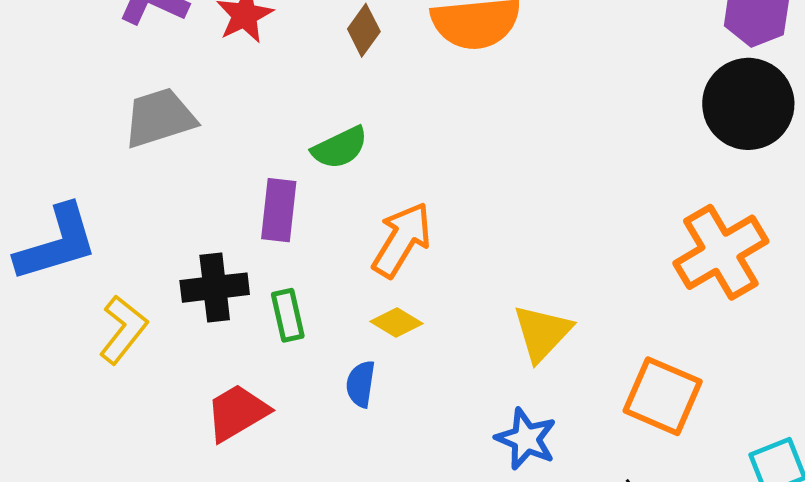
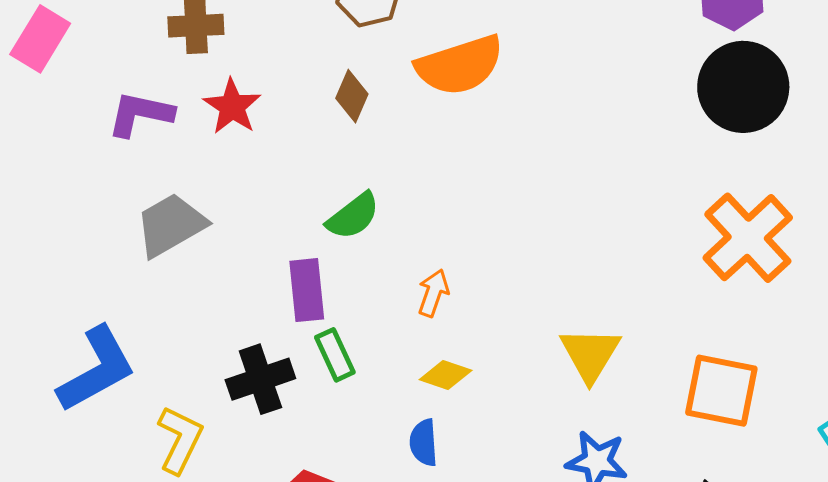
orange arrow: (402, 240) -> (433, 293), size x0.6
green rectangle: (288, 315) -> (335, 355), moved

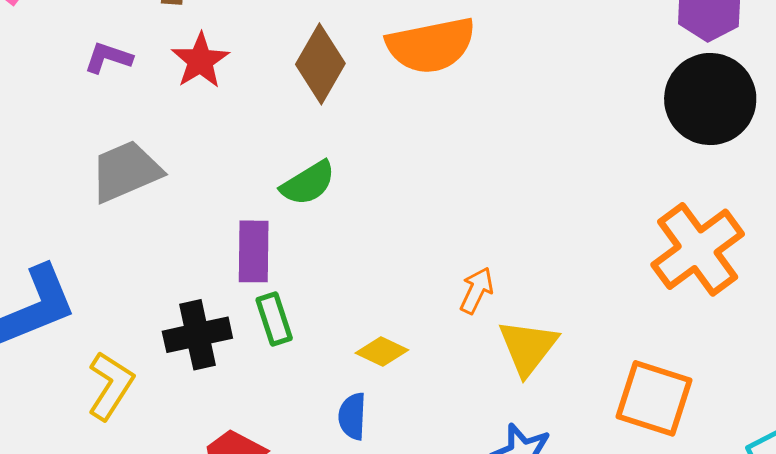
brown diamond: (352, 96) -> (320, 64), size x1.5
purple L-shape: (140, 114) -> (108, 58), size x0.7
orange arrow: (433, 293) -> (477, 290), moved

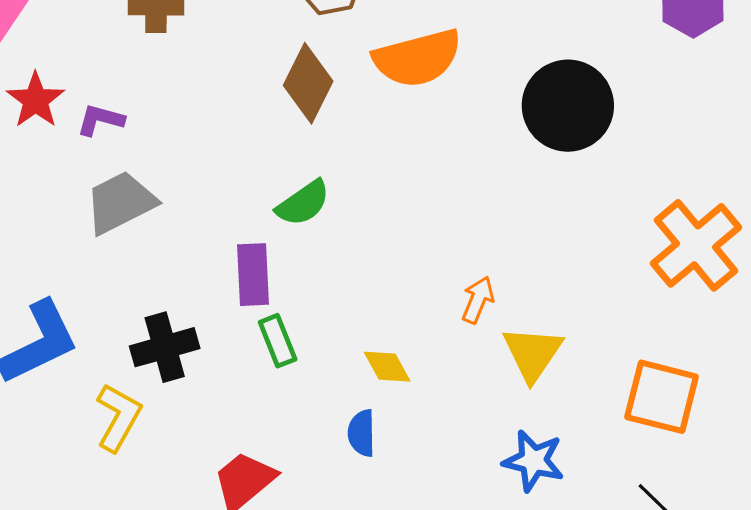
purple L-shape: (108, 58) -> (100, 120), moved
red star: (200, 61) -> (36, 100), moved
black circle: (710, 99) -> (568, 106), moved
black cross: (197, 335) -> (165, 347), moved
yellow diamond: (382, 352) -> (387, 367), turned 39

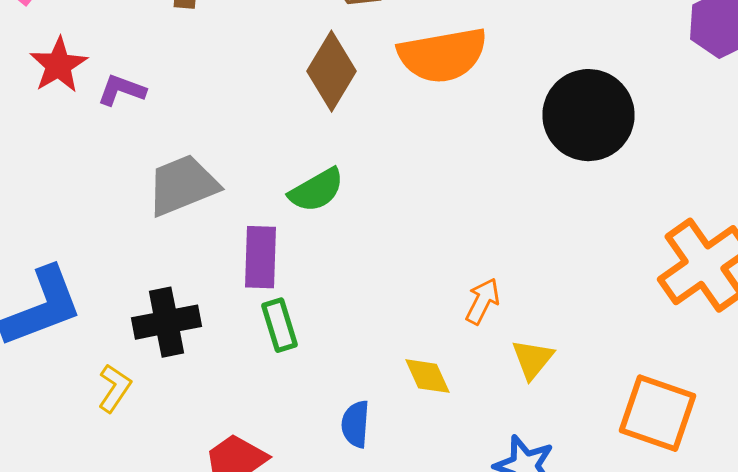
gray trapezoid: (120, 202) -> (182, 185), moved
yellow triangle: (532, 353) -> (532, 359), size x0.7
yellow diamond: (387, 367) -> (428, 376), moved
yellow L-shape: (118, 417) -> (114, 388), size x0.7

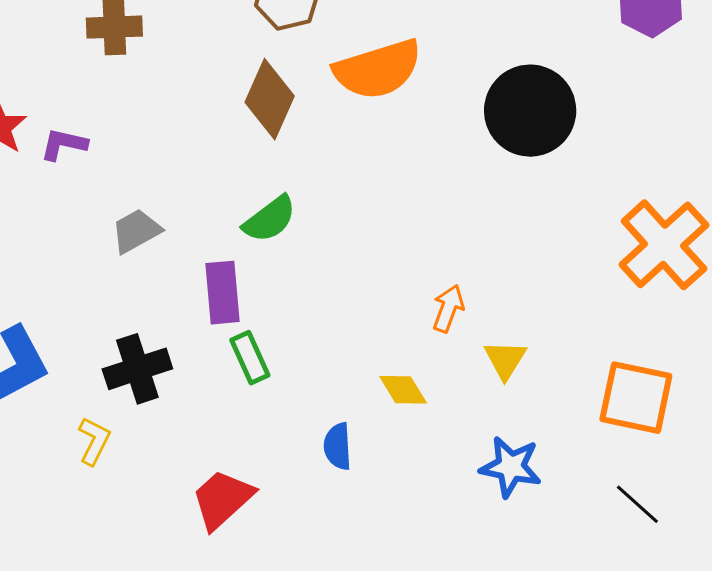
gray trapezoid: (182, 185) -> (136, 231), size x0.7

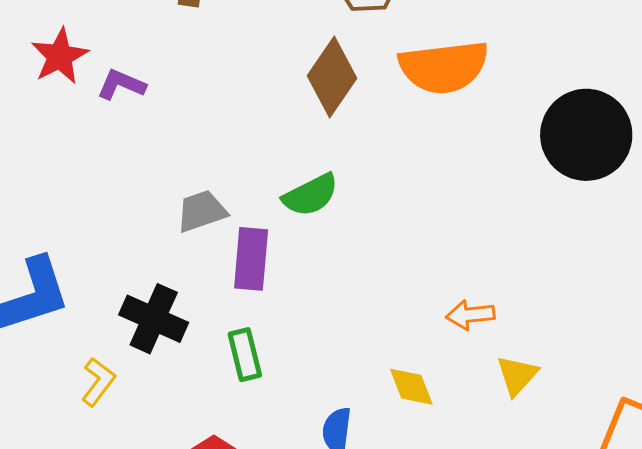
gray trapezoid: (136, 231) -> (202, 211), moved
orange arrow: (448, 308) -> (470, 315), turned -126
green rectangle: (250, 358) -> (245, 355), moved
black cross: (137, 369) -> (154, 319), turned 32

